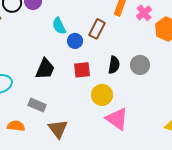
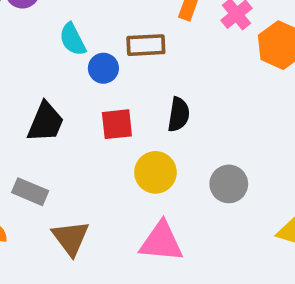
brown rectangle: (97, 29) -> (146, 45), turned 60
gray circle: (140, 65) -> (229, 184), moved
pink triangle: (117, 119) -> (161, 242), moved, turned -30

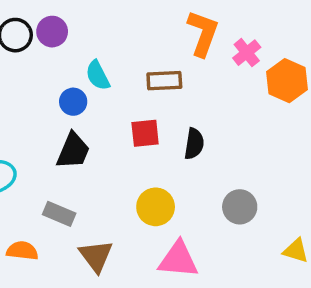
blue circle: (103, 68) -> (73, 102), moved
red square: (117, 124) -> (145, 133), moved
yellow circle: (155, 172) -> (156, 207), moved

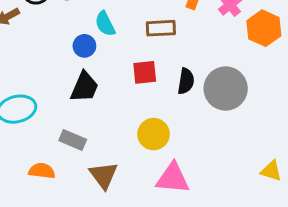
gray circle: (240, 207) -> (226, 89), moved, size x1.5

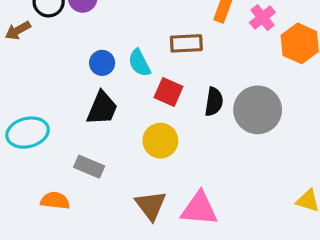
cyan semicircle: (105, 24) -> (139, 63), moved
red square: (145, 72) -> (169, 92), turned 30
yellow circle: (154, 134) -> (160, 141), moved
brown triangle: (104, 175) -> (151, 205), moved

